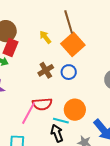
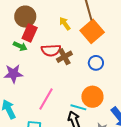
blue circle: (69, 72) -> (96, 63), moved
red semicircle: (42, 104) -> (51, 50), moved

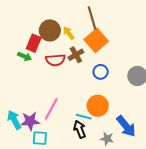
brown circle: (25, 17) -> (50, 30), moved
brown cross: (64, 57) -> (76, 55), moved
purple star: (13, 74) -> (30, 121), moved

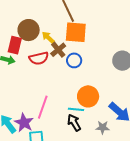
yellow arrow: (69, 33) -> (48, 37), moved
orange square: (96, 40) -> (76, 32), turned -35
blue circle: (101, 72) -> (74, 60), moved
purple star: (30, 121) -> (24, 123), turned -30

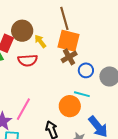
brown cross: (58, 50) -> (69, 57), moved
blue circle: (74, 60) -> (86, 70), moved
cyan line: (76, 109) -> (82, 94), moved

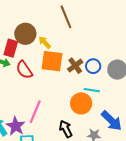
orange square: (68, 41) -> (52, 61), moved
brown cross: (69, 57) -> (75, 66), moved
red semicircle: (28, 60) -> (24, 70), moved, turned 66

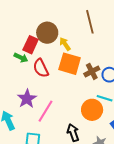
purple star: (16, 126) -> (27, 99), moved

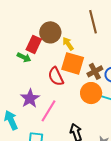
red semicircle: (41, 68) -> (56, 76), moved
orange circle: (92, 110) -> (91, 93), moved

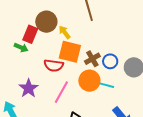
red semicircle: (56, 76) -> (54, 65), turned -54
pink line: (48, 111) -> (61, 92), moved

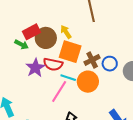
brown circle: (46, 22) -> (46, 38), moved
red rectangle: (30, 34) -> (32, 32), turned 36
cyan line: (106, 85) -> (68, 78), moved
purple star: (29, 88) -> (35, 68), moved

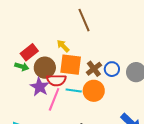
brown circle: (46, 38) -> (45, 68), moved
pink line: (59, 91) -> (54, 99), moved

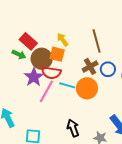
brown line: (84, 20) -> (97, 41), moved
red rectangle: (29, 52) -> (28, 41), turned 72
orange square: (71, 65) -> (57, 54), moved, size x0.7

